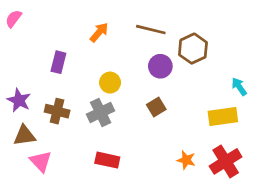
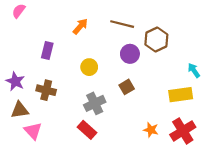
pink semicircle: (14, 19) -> (19, 11), moved
gray cross: (101, 112) -> (95, 103), moved
red rectangle: (107, 160) -> (87, 130), turned 30

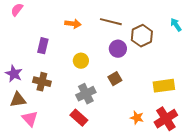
orange arrow: (80, 26) -> (73, 24), turned 56
cyan arrow: (194, 70) -> (176, 25), moved

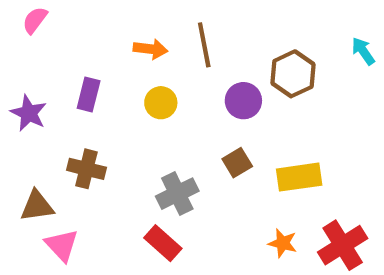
brown line: (111, 22) -> (204, 45), moved, turned 65
yellow circle: (81, 61) -> (161, 103), moved
purple star: (14, 74) -> (29, 113), moved
yellow rectangle: (164, 86) -> (299, 177), moved

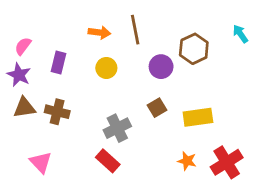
pink semicircle: (35, 20) -> (23, 46), moved
brown triangle: (37, 206) -> (24, 108), moved

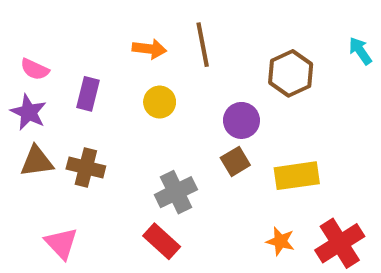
pink semicircle: (23, 46) -> (35, 69), turned -102
purple circle: (161, 67) -> (241, 120), moved

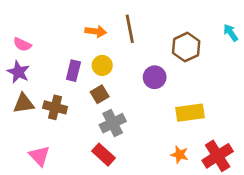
purple rectangle: (88, 94) -> (73, 71), moved
brown square: (235, 161) -> (100, 94), moved

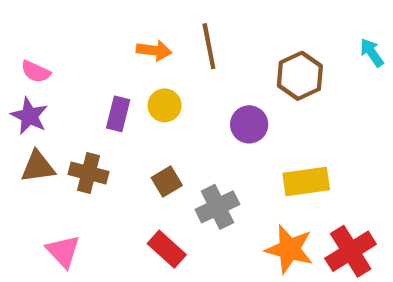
brown square: (100, 94) -> (167, 182), moved
gray cross: (113, 123) -> (217, 207), moved
orange star: (180, 155) -> (289, 249), size x1.6

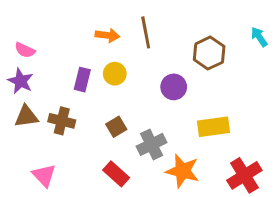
orange star: (289, 249) -> (183, 171), moved

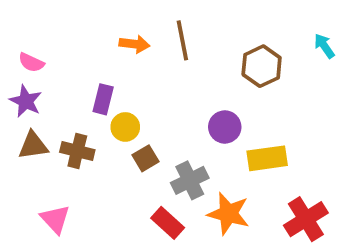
yellow circle: (115, 74) -> (125, 127), moved
purple circle: (174, 87) -> (225, 127), moved
red rectangle: (116, 174) -> (168, 223), moved

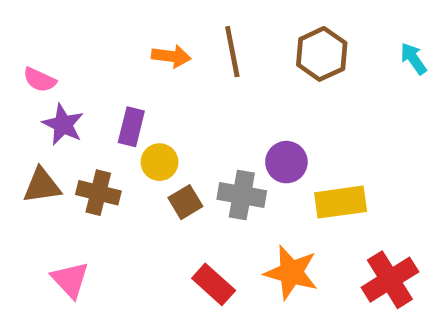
brown hexagon: (262, 66) -> (322, 54), moved
purple star: (26, 101) -> (63, 124), moved
gray cross: (190, 180) -> (242, 195), moved, turned 36

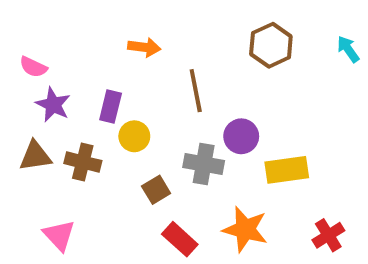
brown line: (232, 52) -> (196, 91), moved
brown square: (185, 202) -> (156, 190), moved
red cross: (390, 280) -> (328, 235), size x0.7

